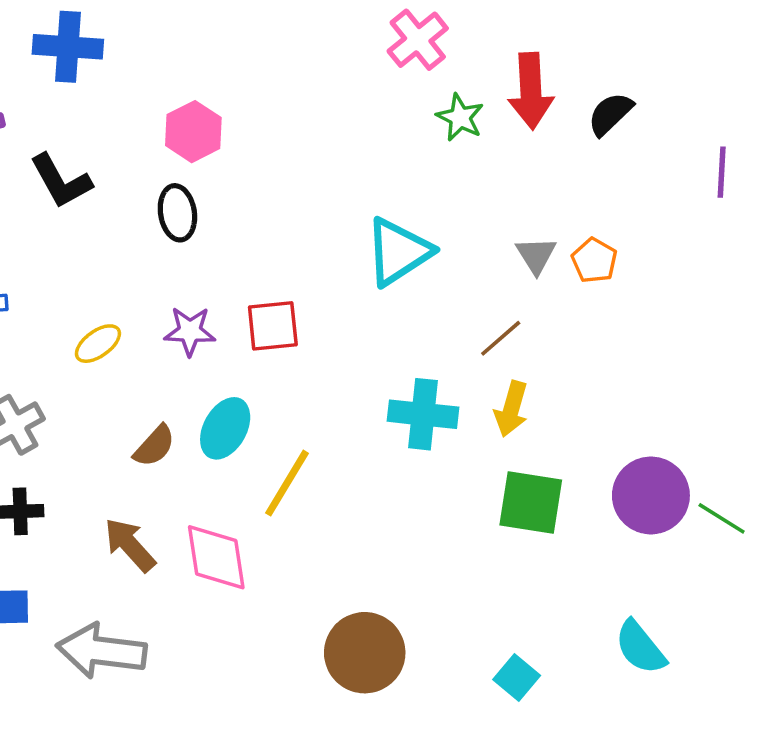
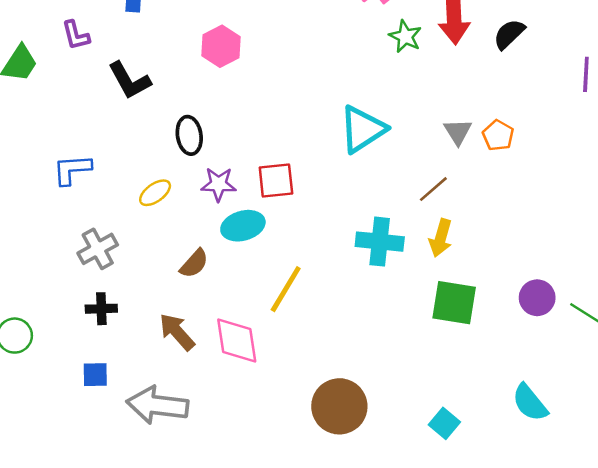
black ellipse: (177, 213) -> (189, 135), moved
cyan ellipse: (225, 428) -> (243, 226), moved, turned 45
purple circle: (651, 495) -> (537, 298), size x0.7

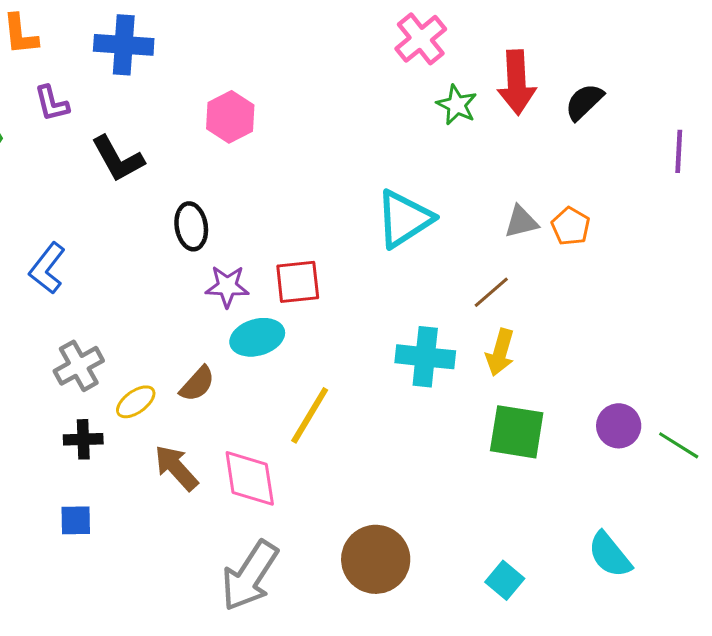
gray triangle: (458, 132) -> (521, 222), turned 48
blue L-shape: (72, 170) -> (47, 268), turned -48
yellow ellipse: (155, 193) -> (136, 402), moved
gray arrow: (157, 405) -> (250, 576), moved, turned -64

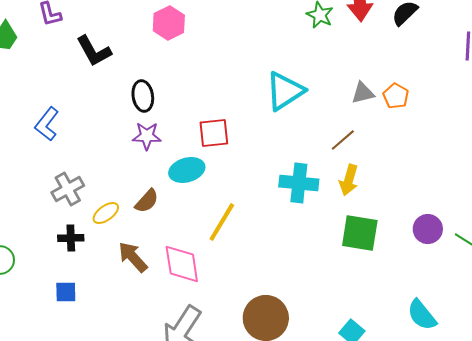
purple star: (227, 286) -> (147, 136), moved

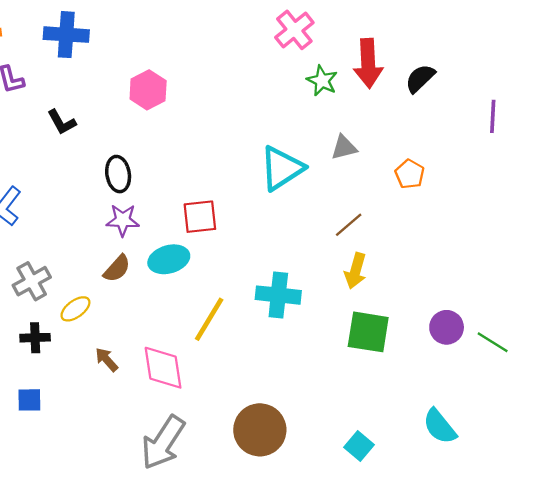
black L-shape: (94, 51) -> (62, 122), size x0.7
gray triangle: (363, 93) -> (344, 148), moved
cyan cross: (299, 183) -> (278, 295), moved
brown semicircle: (147, 201) -> (117, 269), moved
brown arrow: (133, 257) -> (107, 360), size x0.7

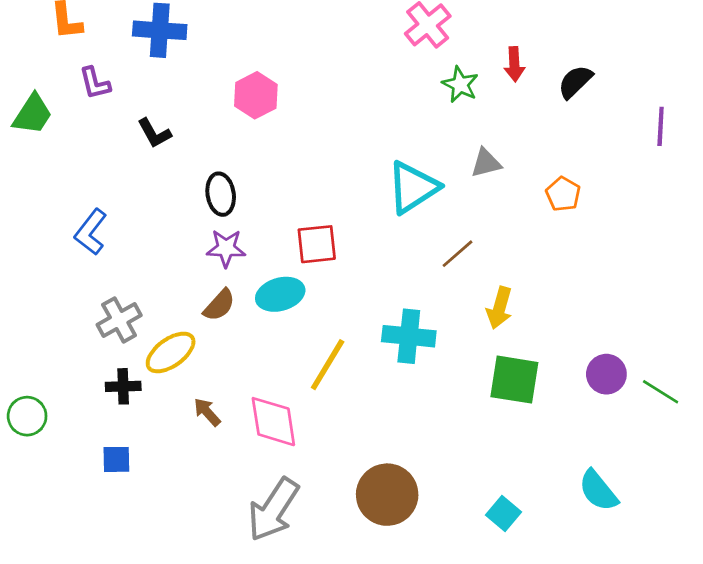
red arrow: (368, 63) -> (514, 64), size x0.6
brown line: (349, 225) -> (458, 254), moved
yellow ellipse: (75, 309) -> (171, 352), size x1.4

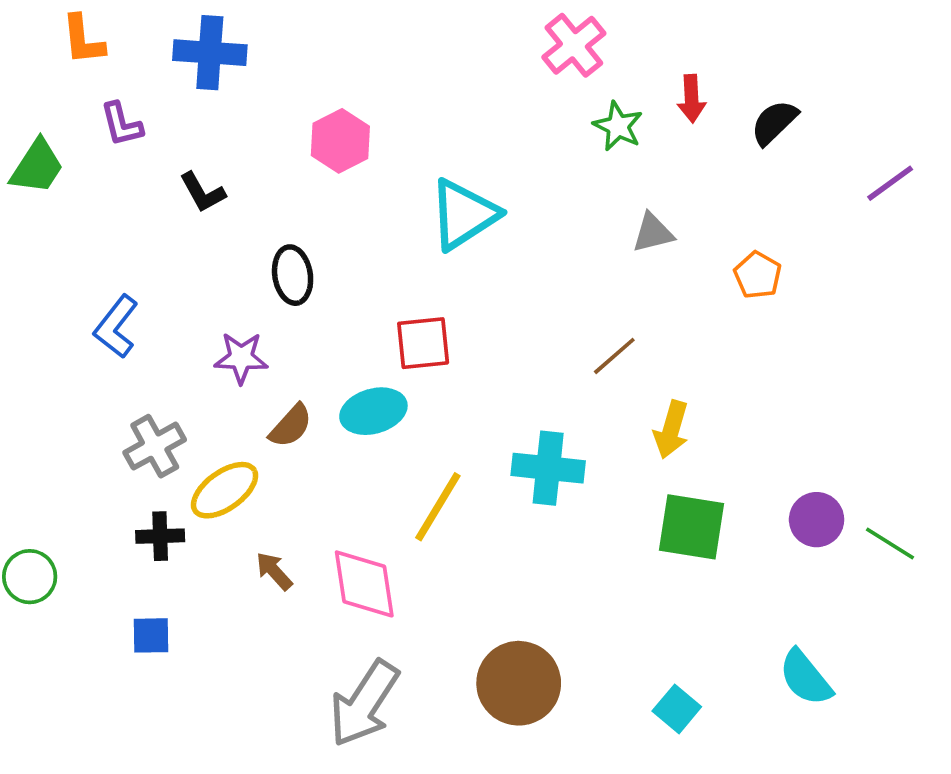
purple line: (661, 126) -> (890, 183), turned 51
cyan triangle: (413, 187) -> (464, 214), moved
purple star: (226, 248) -> (241, 358), moved

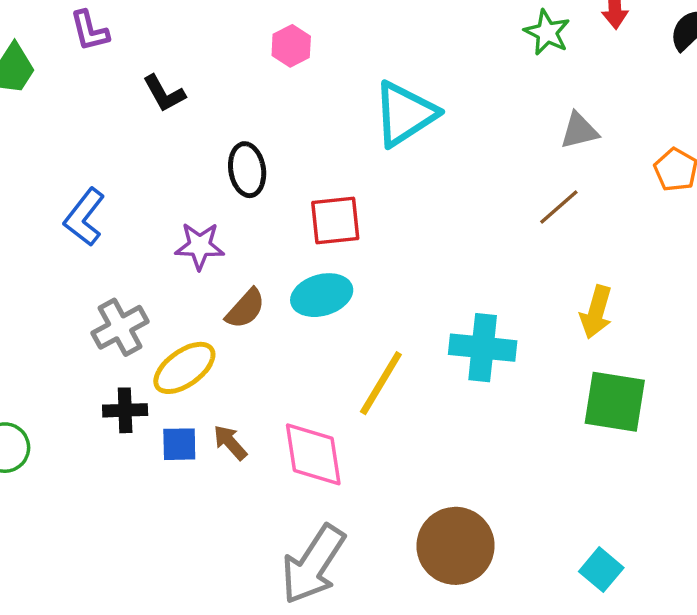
pink hexagon: (340, 141) -> (291, 46), size x0.7
red square: (423, 343) -> (335, 221), moved
brown line: (614, 356) -> (559, 207), moved
blue square: (151, 635) -> (179, 444), moved

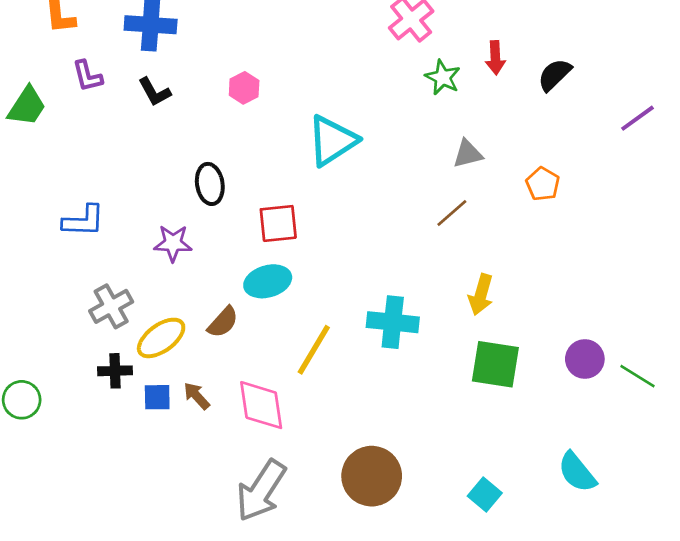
black L-shape: (164, 93) -> (155, 92), moved
blue L-shape: (84, 217) -> (83, 221), turned -126
brown semicircle: (245, 309) -> (223, 322), moved

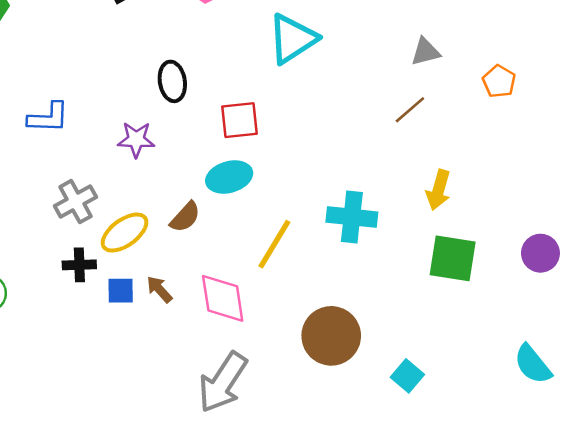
brown circle: (372, 476) -> (331, 336), moved
cyan square: (485, 495) -> (407, 376), moved

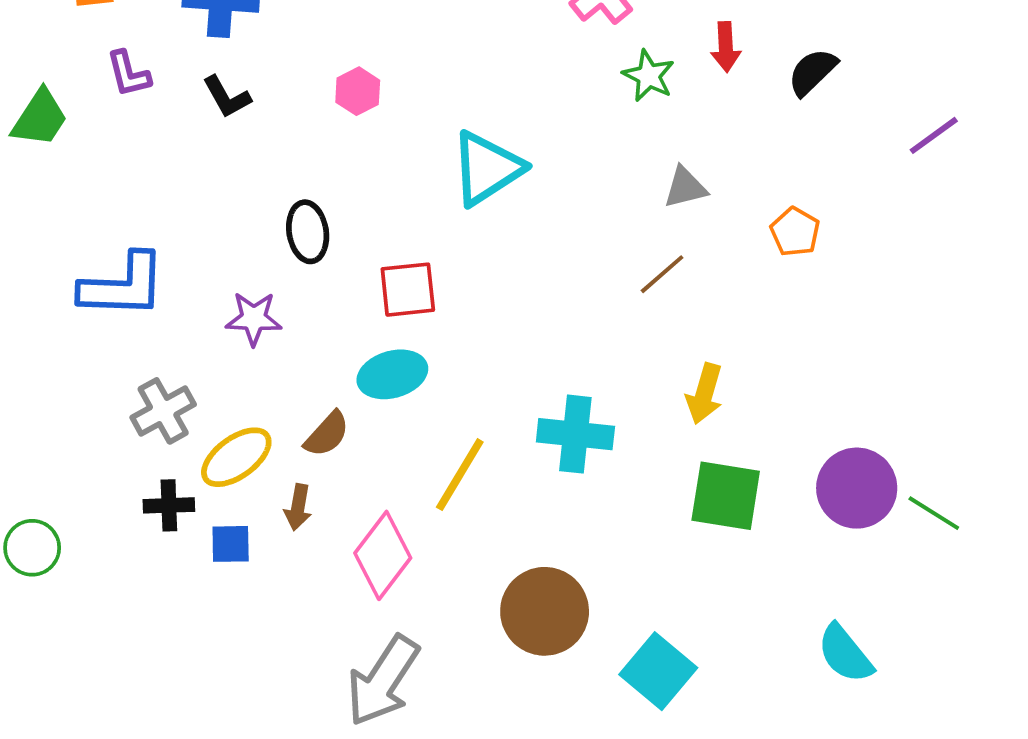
blue L-shape: (48, 118) -> (123, 286), size x1.4
purple circle: (540, 253) -> (857, 488), size x1.4
brown arrow: (159, 289) -> (298, 507), moved, turned -128
pink diamond: (223, 298) -> (383, 555), turned 46
cyan square: (407, 376) -> (658, 671), size x1.5

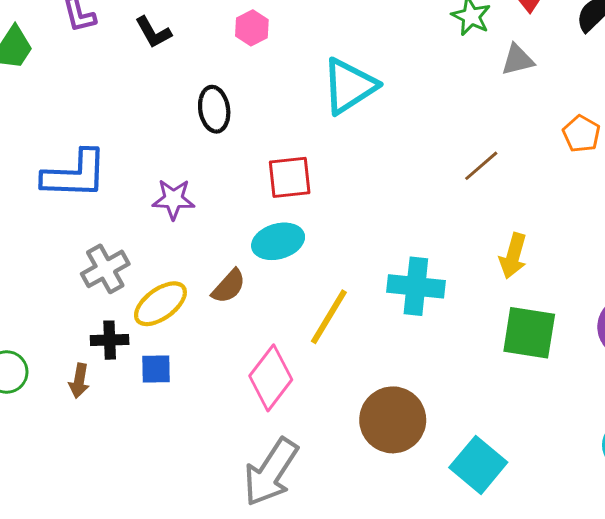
gray triangle: (685, 187) -> (518, 60), moved
black ellipse: (308, 232) -> (214, 109), moved
brown arrow: (298, 507) -> (79, 381), moved

